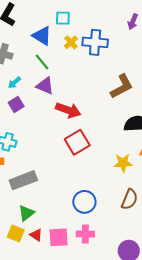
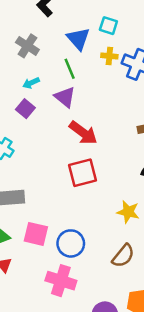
yellow cross: (71, 42) -> (109, 56), turned 32
purple square: (16, 104) -> (25, 109), turned -35
pink cross: (85, 234) -> (61, 281), size x1.4
pink square: (59, 237) -> (36, 234), moved

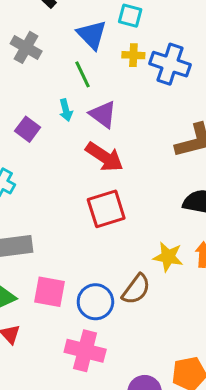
cyan arrow: (31, 83) -> (66, 110), moved, turned -77
purple triangle: (65, 97) -> (103, 114), moved
brown semicircle: (123, 256) -> (136, 289), moved

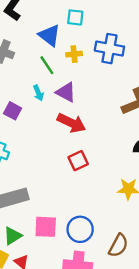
yellow cross: (133, 55) -> (74, 54), moved
red square: (106, 209) -> (78, 161), size x0.7
brown semicircle: (136, 289) -> (118, 245), moved

